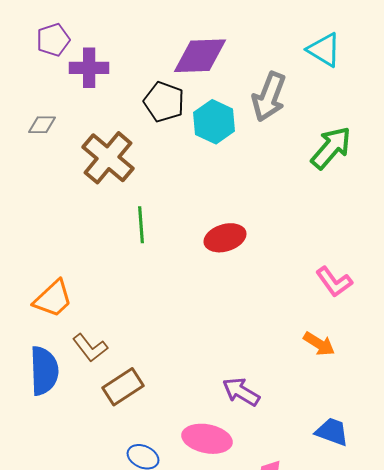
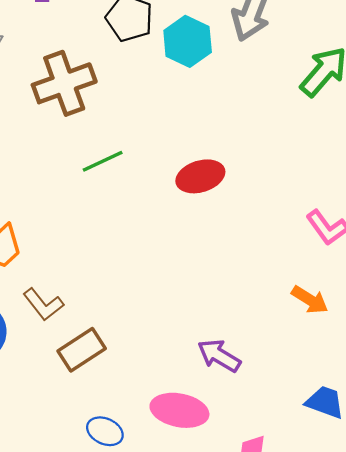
brown cross: (108, 158) -> (64, 83), turned 30
green line: (141, 225) -> (103, 161), turned 69

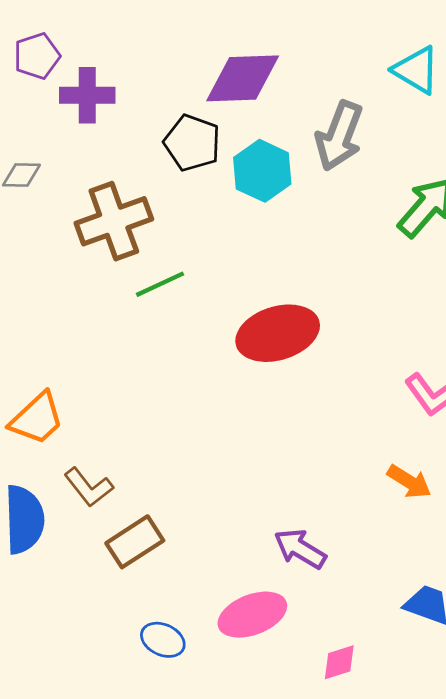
green line: (103, 161) -> (160, 284), moved
red ellipse: (200, 176) -> (278, 333), size x1.4
pink ellipse: (179, 410) -> (252, 615), turned -32

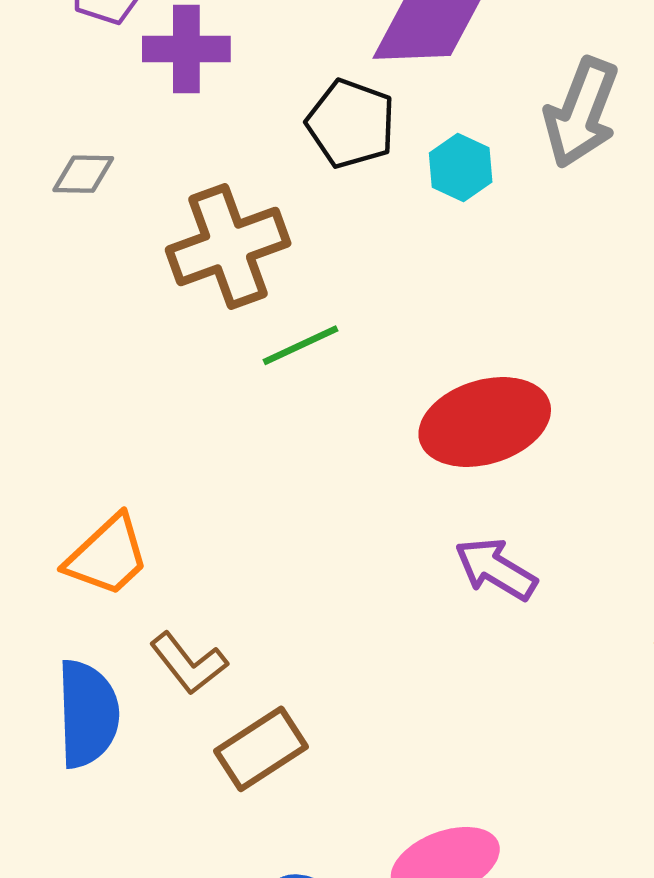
cyan hexagon: (262, 171) -> (461, 168), size x0.7
purple arrow: (300, 549) -> (496, 569), moved

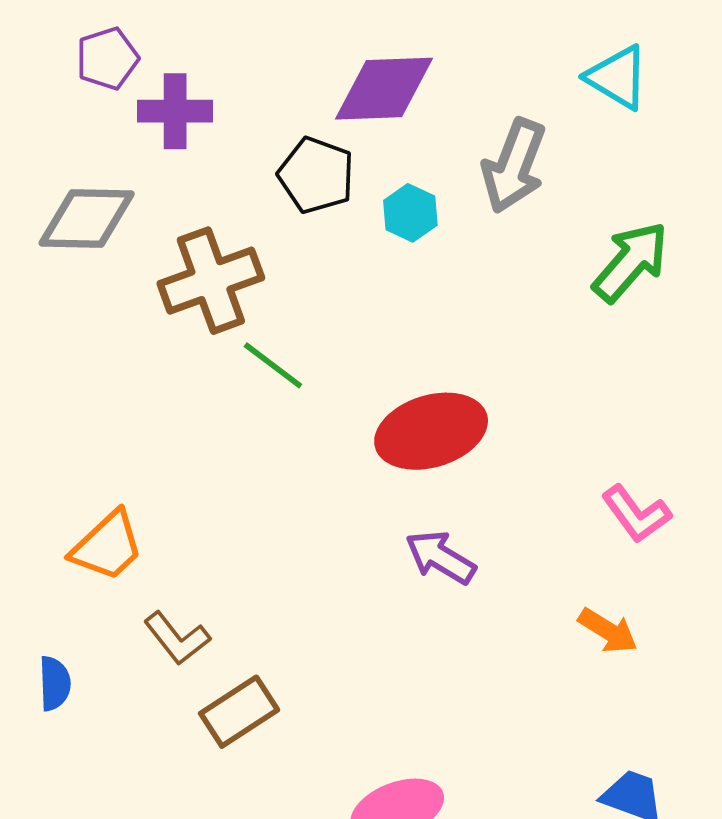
gray diamond: (83, 174) -> (87, 218), size x1.8
green line: (300, 345) -> (273, 365), turned 62
blue semicircle: (88, 714) -> (55, 683), moved, size x0.6

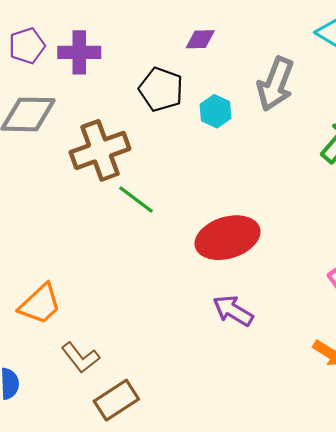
purple pentagon: (107, 58) -> (27, 46), moved
purple diamond: (384, 89) -> (200, 39), size x0.5

